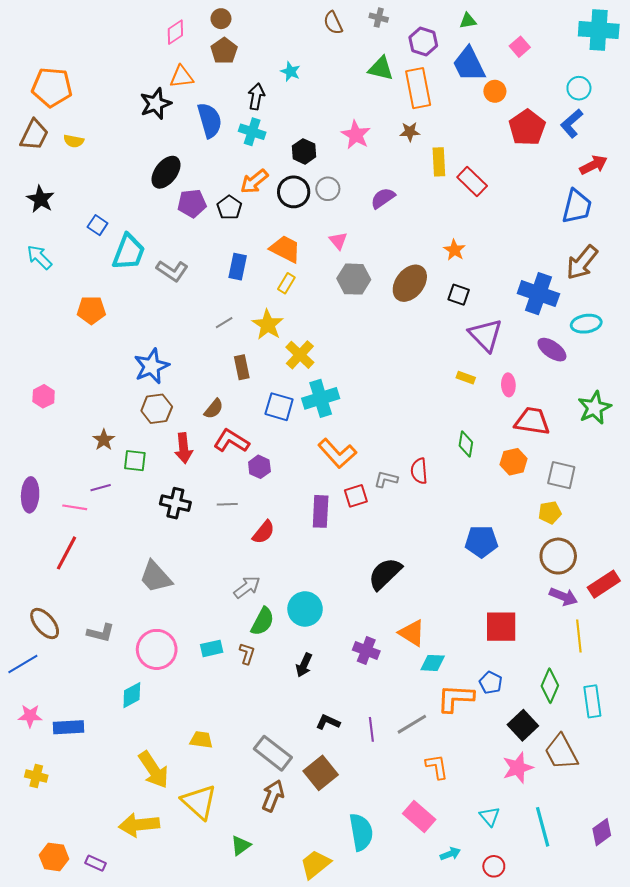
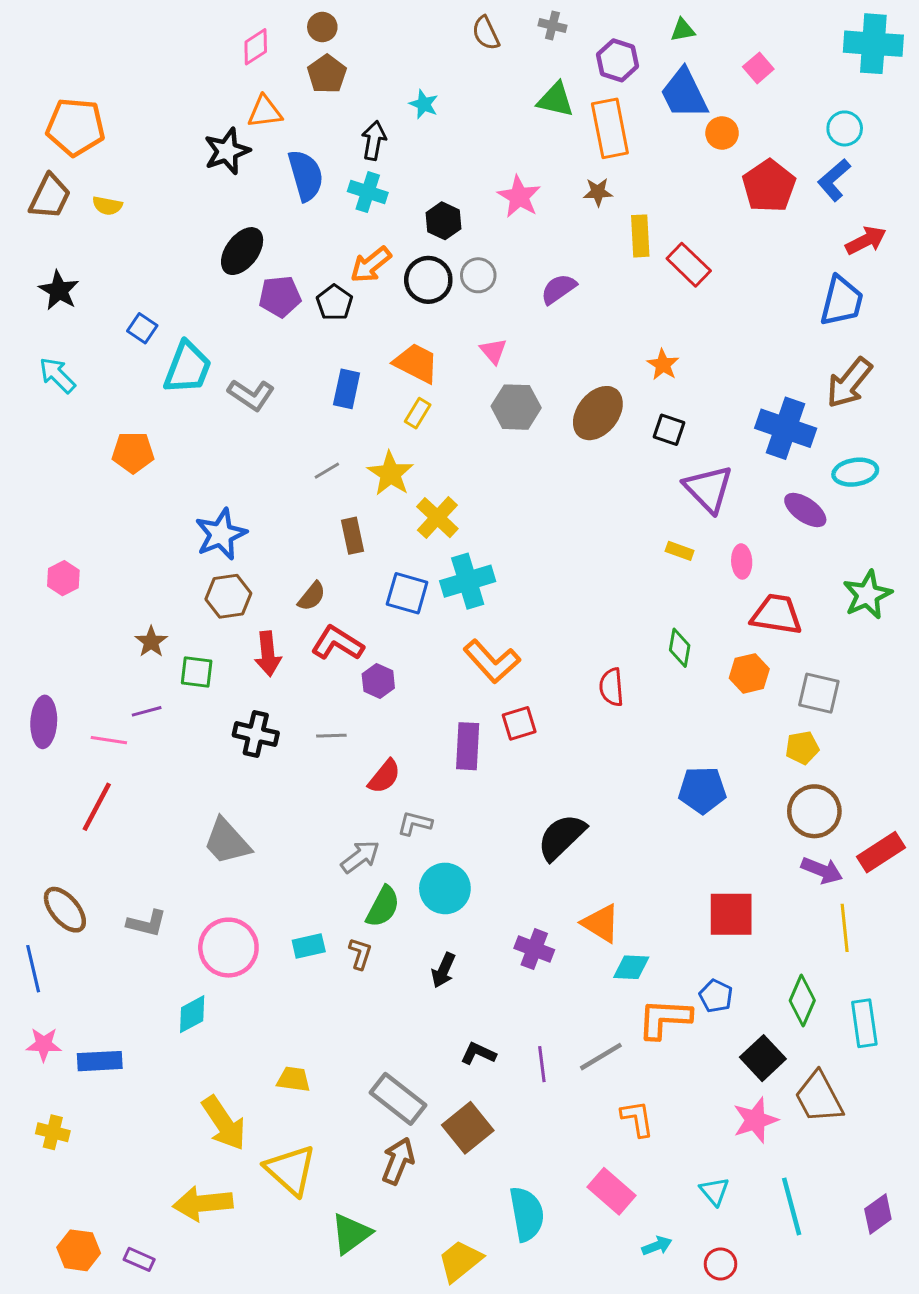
gray L-shape: (386, 479) -> (415, 823), moved
blue line: (23, 664) -> (33, 969), turned -72
green triangle: (241, 846) -> (351, 1234), size x1.4

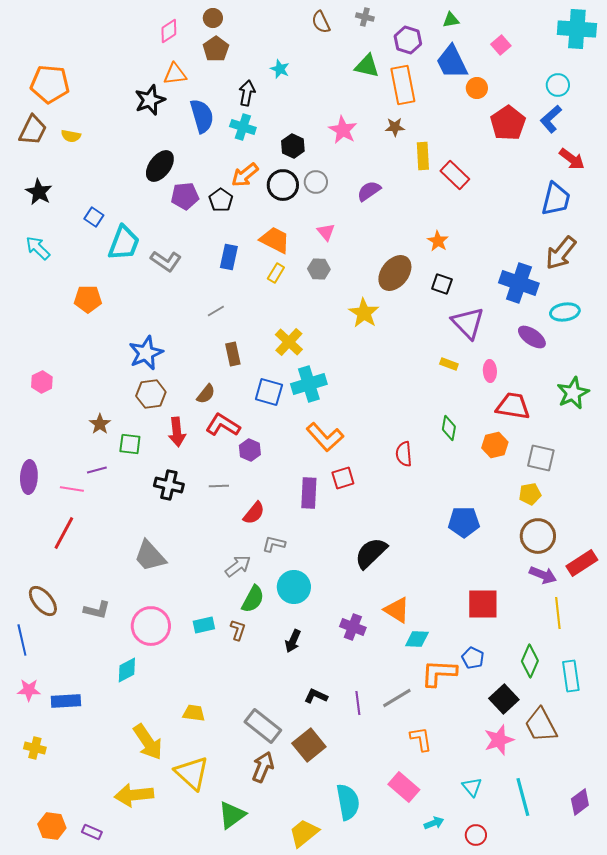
red arrow: (866, 240) -> (572, 159), turned 64
gray hexagon: (516, 407) -> (319, 269), moved, size x0.7
yellow star: (390, 474) -> (364, 313), moved

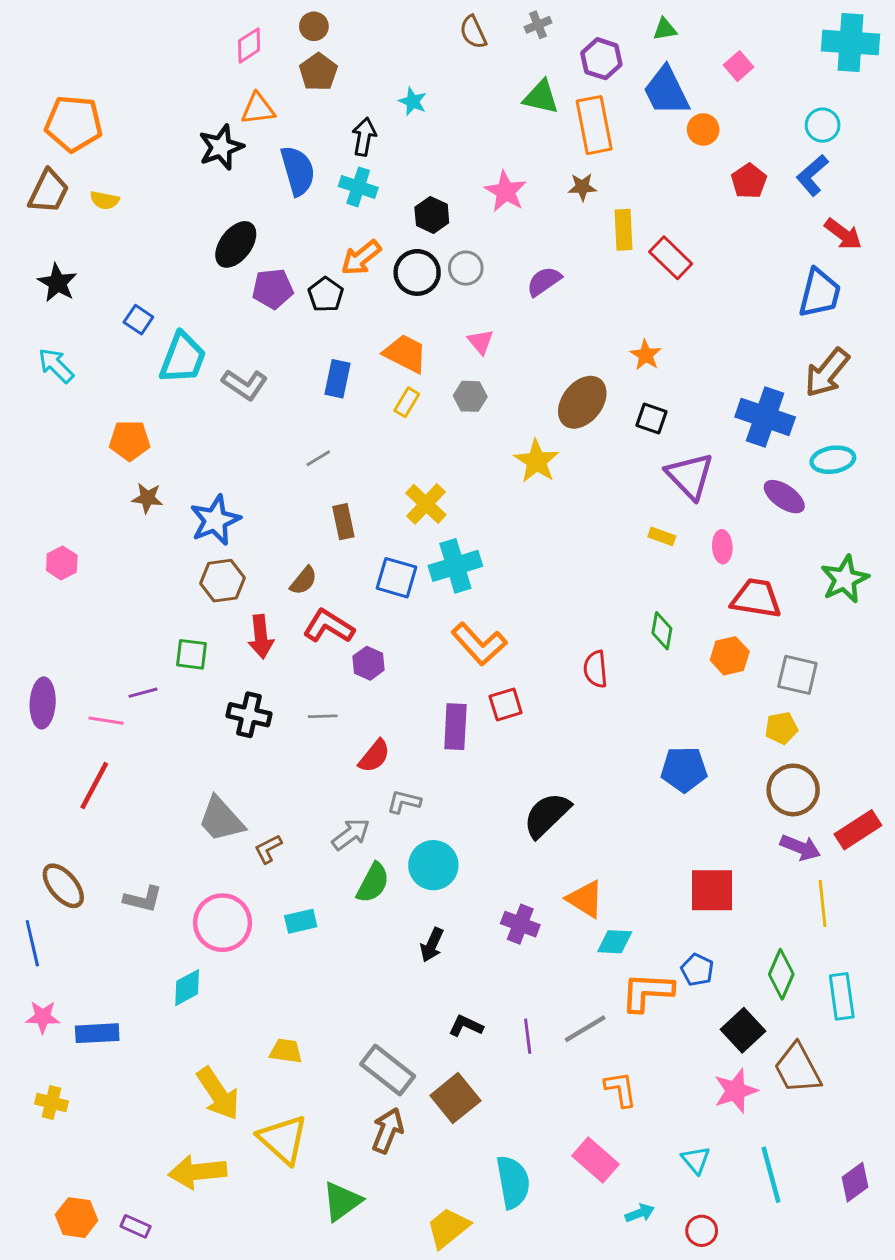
gray cross: (365, 17) -> (538, 25), turned -36
red pentagon: (508, 123) -> (749, 181), size x0.7
brown star: (100, 424) -> (147, 498), moved, turned -30
brown L-shape: (238, 630) -> (268, 849), moved, turned -135

